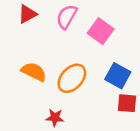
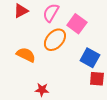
orange ellipse: (72, 78) -> (55, 40), moved

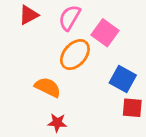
orange semicircle: (26, 55) -> (48, 87), moved

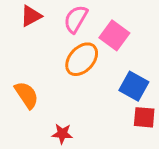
orange semicircle: (48, 87) -> (27, 95), moved, turned 30

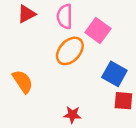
pink semicircle: (76, 19) -> (65, 16), turned -30
red star: (62, 134) -> (72, 115), moved

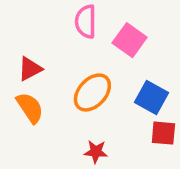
red triangle: (26, 14) -> (30, 69), moved
orange ellipse: (70, 51) -> (92, 93), moved

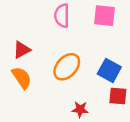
pink square: (130, 40) -> (104, 16), moved, turned -30
red star: (96, 152) -> (80, 109), moved

